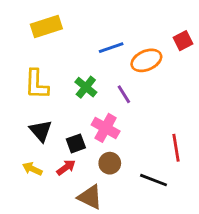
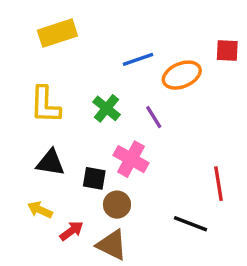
red square: (183, 41) -> (227, 51), turned 30
black triangle: (41, 131) -> (50, 163), turned -40
black square: (76, 143) -> (94, 178), turned 30
brown circle: (110, 163) -> (117, 205), moved
red arrow: (66, 167) -> (71, 231), moved

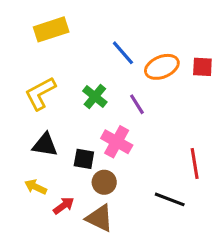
red square: (227, 51) -> (202, 67), moved
blue line: (138, 59) -> (123, 53), turned 68
yellow L-shape: (45, 105) -> (40, 93), turned 60

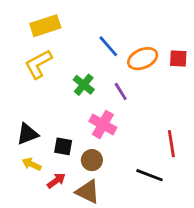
yellow L-shape: (40, 93) -> (38, 64), moved
black triangle: (45, 145) -> (27, 134), moved, turned -30
black square: (84, 159) -> (63, 146), moved

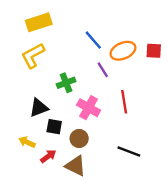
green cross: (84, 85) -> (66, 83), moved, turned 30
purple line: (121, 92) -> (103, 70), moved
black triangle: (27, 134) -> (39, 108), moved
red line: (171, 144) -> (124, 102), moved

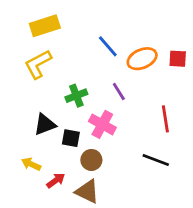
purple line: (103, 70) -> (119, 92), moved
red line: (124, 102) -> (165, 119), moved
black square: (54, 127) -> (71, 138), moved
black line: (129, 152) -> (156, 160), moved

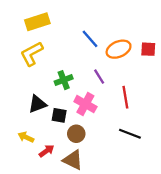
red line: (165, 119) -> (125, 97), moved

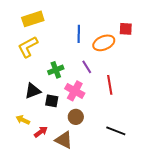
blue line: (90, 39) -> (79, 34), turned 42
red square: (148, 49) -> (126, 29), moved
brown circle: (76, 134) -> (76, 117), moved
black line: (130, 134) -> (116, 131), moved

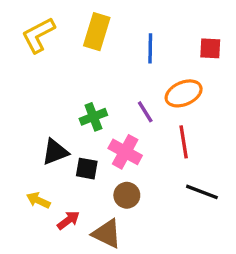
yellow rectangle: (33, 19) -> (97, 32), moved, turned -55
blue line: (79, 34) -> (150, 48), moved
orange ellipse: (104, 43) -> (184, 93), moved
yellow L-shape: (28, 47) -> (38, 35), moved
black line: (116, 131) -> (202, 192), moved

